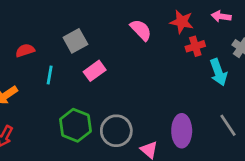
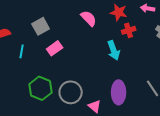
cyan arrow: (218, 72) -> (114, 50), moved

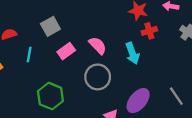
pink semicircle: (89, 18) -> (98, 45), moved
gray circle: (71, 92) -> (98, 77), moved
purple ellipse: (119, 92) -> (138, 101), turned 40

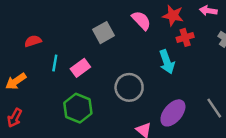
gray square: (50, 26) -> (104, 33), moved
pink semicircle: (98, 45) -> (141, 20), moved
pink rectangle: (66, 51) -> (80, 68), moved

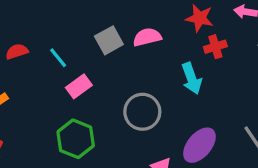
pink semicircle: (141, 20) -> (147, 37), moved, turned -60
cyan line: (55, 63) -> (58, 58), moved, turned -49

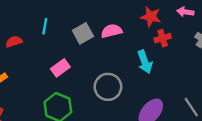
cyan line: (58, 58) -> (45, 26), moved, turned 49

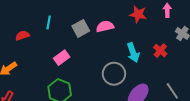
pink arrow: (185, 12) -> (167, 10), turned 80
red cross: (163, 38) -> (160, 51), moved, turned -32
gray circle: (108, 87) -> (114, 74), moved

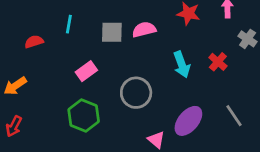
gray square: (81, 28) -> (112, 32), turned 30
gray circle: (114, 74) -> (136, 93), moved

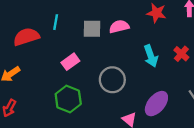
red semicircle: (34, 42) -> (26, 37), size x1.6

